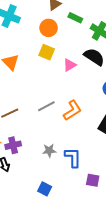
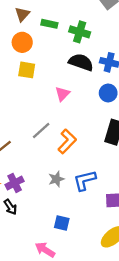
pink triangle: (70, 65) -> (62, 94), moved
orange L-shape: (72, 110) -> (67, 141), moved
blue L-shape: (73, 157) -> (85, 180), turned -90

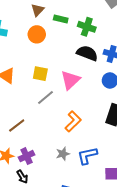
yellow square: (27, 70) -> (40, 74), moved
pink triangle: (62, 94) -> (70, 80), size x1.5
gray line: (41, 130) -> (46, 97), moved

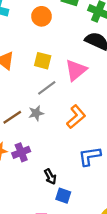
gray star: (63, 154) -> (36, 113), moved
black arrow: (22, 177) -> (50, 177), moved

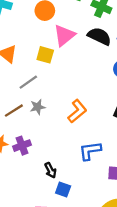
pink triangle: (76, 70) -> (64, 35), moved
gray line: (47, 88) -> (28, 82), moved

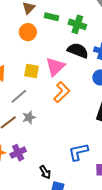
pink triangle: (64, 35) -> (55, 67), moved
orange L-shape: (77, 111) -> (62, 92), moved

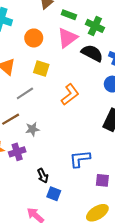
orange circle: (28, 32) -> (34, 38), moved
pink triangle: (55, 67) -> (67, 38), moved
gray star: (29, 117) -> (32, 129), moved

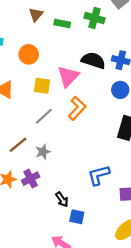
green cross: (95, 26) -> (95, 18), moved
pink triangle: (67, 38) -> (68, 76), moved
gray line: (25, 93) -> (44, 116), moved

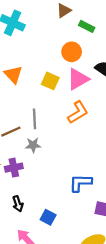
orange circle: (29, 54) -> (72, 52), moved
gray line: (44, 116) -> (35, 119), moved, turned -66
black arrow: (62, 199) -> (18, 204), moved

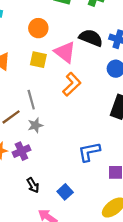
orange circle: (72, 52) -> (38, 28), moved
pink triangle: (78, 79) -> (65, 52), turned -40
blue square: (48, 217) -> (65, 192), turned 32

